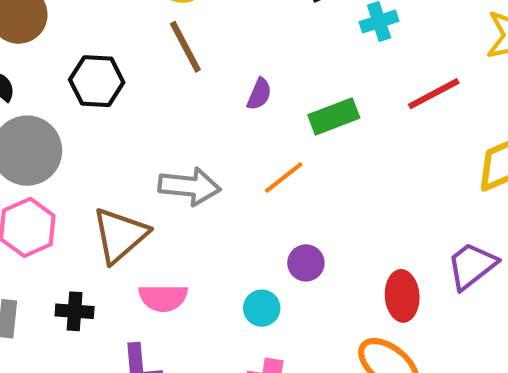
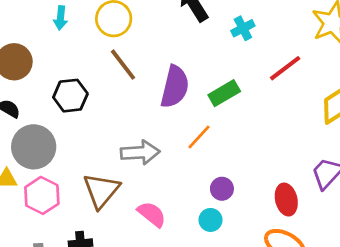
purple semicircle: (259, 94) -> (175, 87), size x2.0
pink semicircle: (163, 298) -> (152, 214), moved, turned -132
cyan circle: (262, 308) -> (211, 220), moved

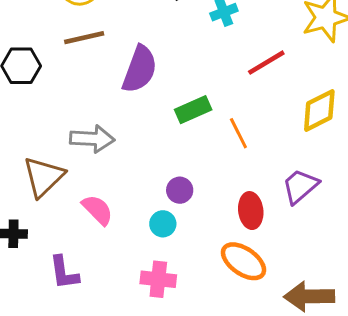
brown line: (123, 65) -> (84, 38), turned -72
green rectangle: (224, 93) -> (193, 110), moved
orange line: (199, 137) -> (238, 133), moved, turned -76

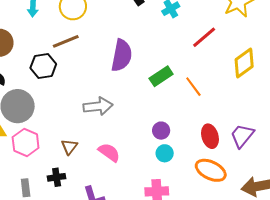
brown line: (84, 38) -> (66, 41), moved
brown triangle: (44, 177) -> (69, 147), moved, size x0.6
purple trapezoid: (300, 186) -> (242, 136), moved
cyan circle: (163, 224) -> (165, 153), moved

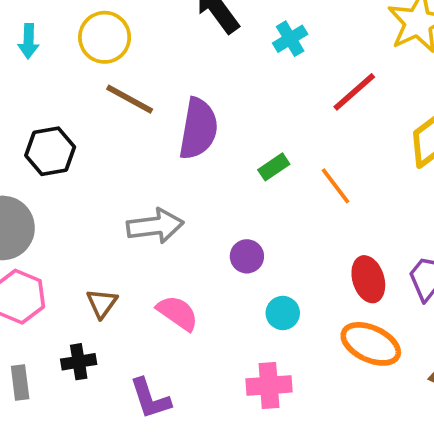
brown line: (66, 41) -> (130, 99), moved, turned 52
green rectangle: (161, 76) -> (274, 167), size x0.7
purple circle: (161, 131) -> (247, 256), moved

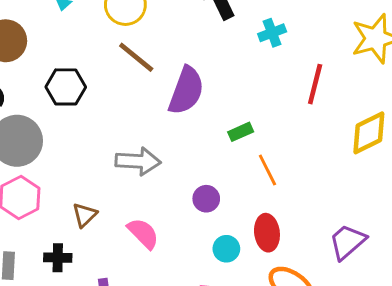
red line: (354, 92) -> (315, 84), turned -45
orange line: (336, 186) -> (267, 170), moved
red ellipse: (368, 279) -> (267, 233), moved

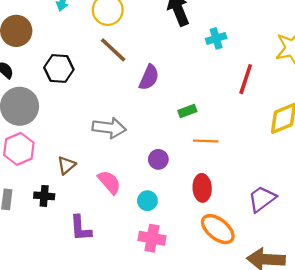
purple semicircle: (186, 91) -> (149, 77), size x0.7
orange line: (267, 170) -> (206, 141), turned -65
cyan circle: (226, 249) -> (147, 201), moved

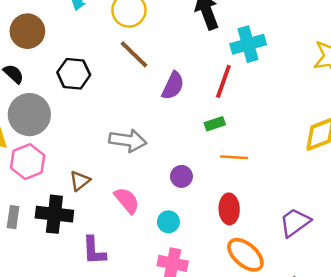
cyan cross: (216, 38) -> (248, 44), size x1.5
red line: (246, 79) -> (223, 81), moved
black cross: (44, 196) -> (54, 214), size x1.6

